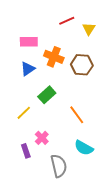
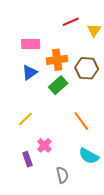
orange cross: (54, 57) -> (57, 60), turned -30
green rectangle: (47, 95) -> (58, 85), moved
gray semicircle: (59, 166) -> (62, 175), size x0.7

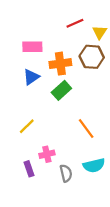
brown hexagon: (87, 68) -> (92, 57), moved
pink cross: (44, 145) -> (47, 154), turned 32
cyan semicircle: (89, 156) -> (94, 165), turned -42
gray semicircle: (62, 175) -> (66, 173), moved

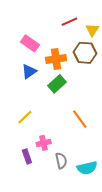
pink rectangle: (32, 47) -> (30, 43), turned 36
cyan semicircle: (94, 165) -> (87, 168), moved

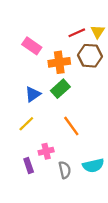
red line: (69, 22) -> (77, 33), moved
blue triangle: (29, 71) -> (33, 94), moved
orange line: (80, 119) -> (71, 126), moved
cyan semicircle: (87, 168) -> (93, 166), moved

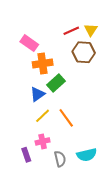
orange cross: (59, 62) -> (43, 64), moved
blue triangle: (33, 94) -> (37, 94), moved
yellow line: (26, 124) -> (43, 116), moved

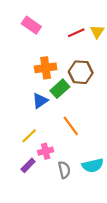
pink rectangle: (29, 43) -> (31, 25), moved
brown hexagon: (84, 52) -> (81, 72), moved
yellow line: (43, 116) -> (29, 136), moved
purple rectangle: (26, 155) -> (28, 165), turned 64

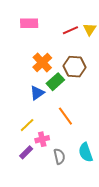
pink rectangle: (31, 25) -> (29, 23), turned -36
orange cross: (46, 68) -> (42, 63), turned -36
cyan semicircle: (93, 165) -> (86, 152), turned 84

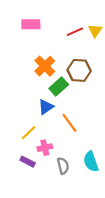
blue triangle: (37, 93) -> (46, 107), moved
purple rectangle: (26, 152) -> (28, 162), turned 72

